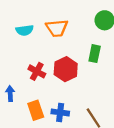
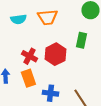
orange rectangle: (36, 110) -> (28, 78), moved

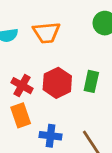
green rectangle: (81, 40) -> (91, 81), moved

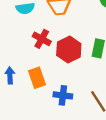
red cross: (22, 86) -> (42, 39), moved

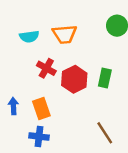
blue cross: (63, 95) -> (39, 137), moved

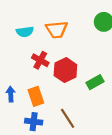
green rectangle: (105, 78) -> (95, 82), moved, turned 49
brown line: (105, 133) -> (68, 118), moved

